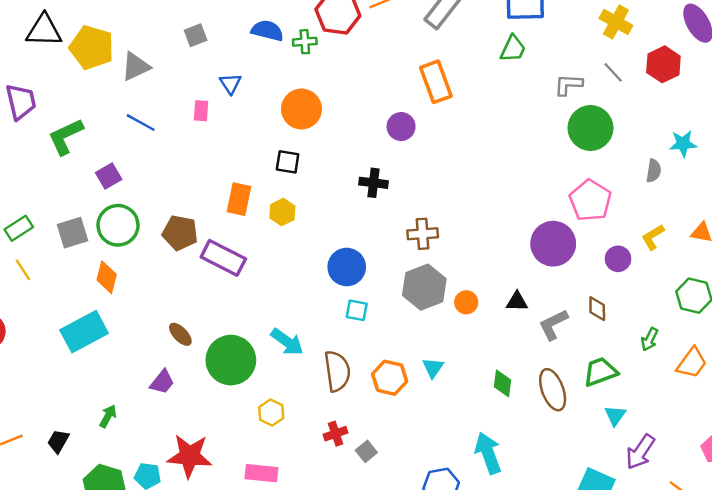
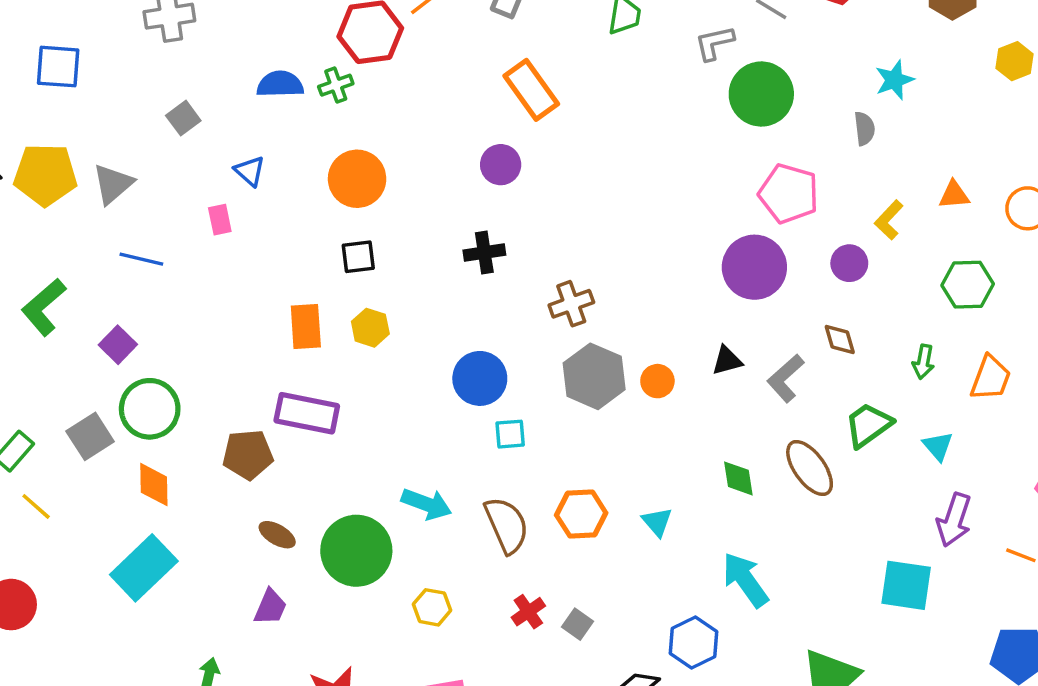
brown pentagon: (180, 233) -> (248, 455), moved
cyan triangle: (433, 368) -> (657, 522), moved
cyan triangle: (615, 415) -> (938, 446), moved

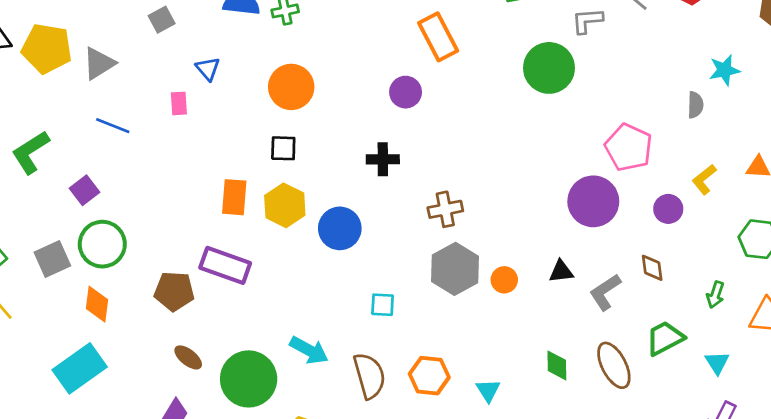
green circle: (761, 94) -> (549, 68), moved
yellow hexagon: (370, 328) -> (285, 205), size x1.4
blue circle: (480, 378) -> (340, 228), moved

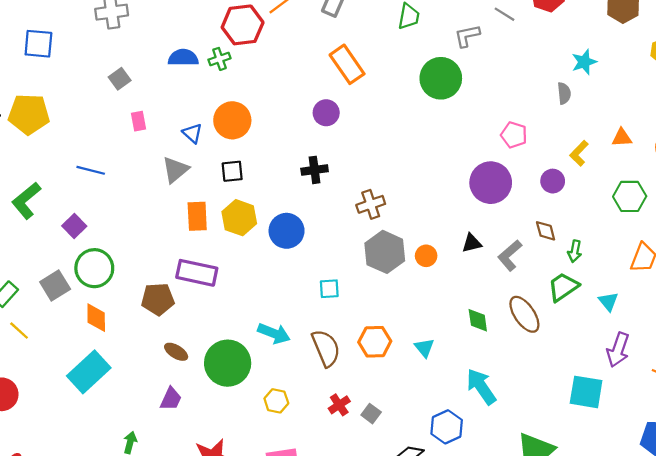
gray triangle: (99, 63) -> (175, 170), moved
blue triangle: (208, 69) -> (192, 133), moved
pink rectangle: (179, 103) -> (139, 121), moved
pink pentagon: (629, 147) -> (514, 135), size x0.7
green arrow: (715, 295) -> (575, 251), moved

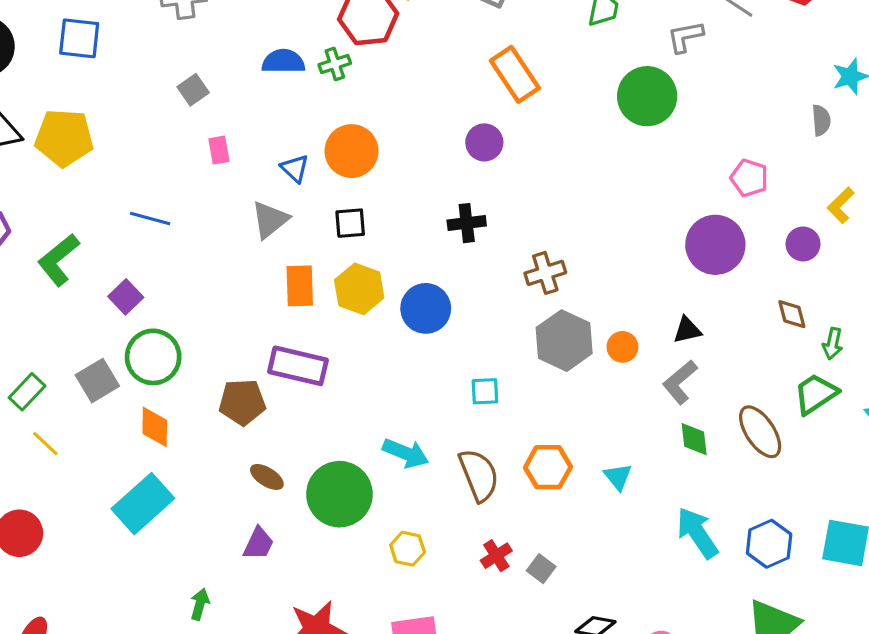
gray L-shape: (510, 255) -> (680, 382), moved
blue hexagon: (447, 427) -> (769, 544), moved

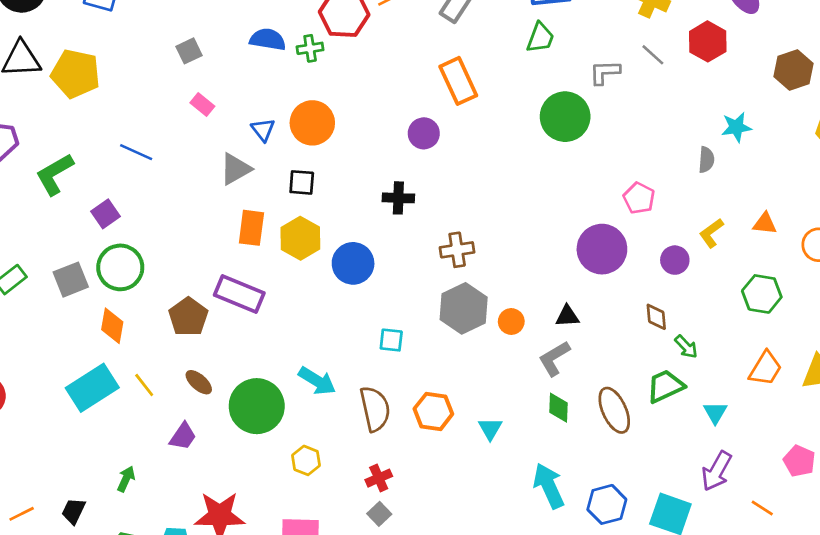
pink rectangle: (219, 150) -> (202, 104), turned -50
green arrow: (833, 344) -> (686, 347), turned -65
brown pentagon: (242, 402) -> (188, 317), turned 30
yellow line: (45, 443) -> (144, 385), moved
gray square: (541, 569) -> (379, 514), moved

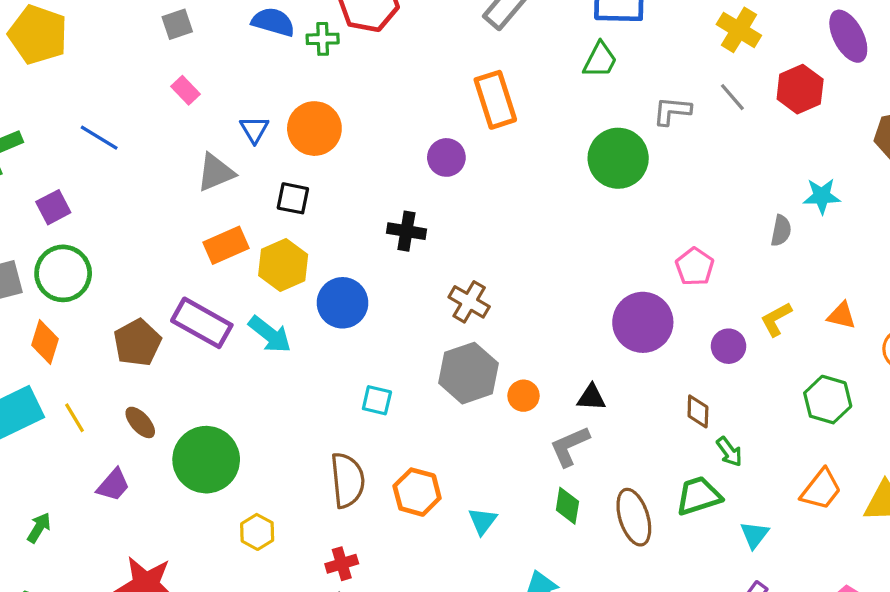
orange rectangle: (251, 228) -> (226, 245), turned 52
brown cross: (457, 250) -> (469, 302), turned 32
cyan arrow: (317, 381) -> (270, 334), moved

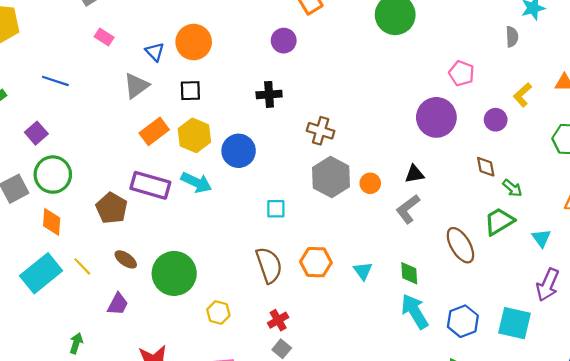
green diamond: (567, 506) -> (409, 273), moved

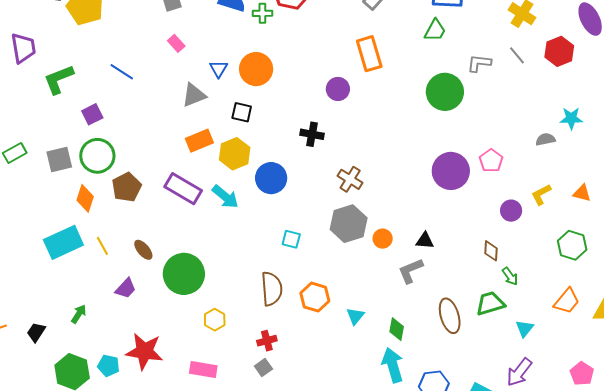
gray semicircle: (512, 37) -> (545, 139), turned -114
purple circle: (436, 117) -> (451, 171), moved
brown pentagon: (112, 208) -> (127, 187), moved

